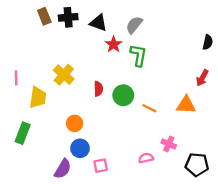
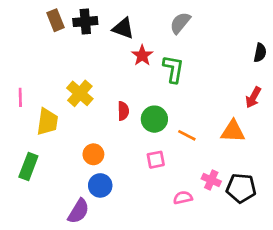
gray semicircle: (134, 25) -> (180, 23), moved
black pentagon: (197, 165) -> (241, 188), moved
pink square: (101, 166) -> (156, 160), moved

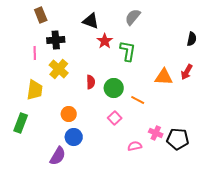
black cross: (85, 22) -> (56, 40), moved
pink line: (20, 97) -> (35, 53), moved
orange triangle: (233, 131) -> (164, 77), moved
pink square: (156, 160) -> (115, 118), turned -32

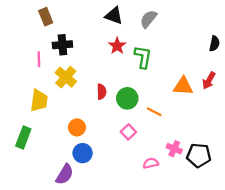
black triangle: (91, 21) -> (114, 16), moved

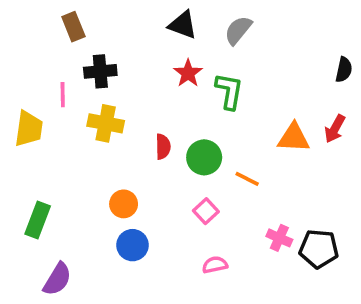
yellow cross: (66, 77) -> (106, 123), turned -30
yellow trapezoid: (39, 101) -> (29, 129), moved
pink semicircle: (151, 163) -> (215, 265), moved
purple semicircle: (65, 174) -> (57, 279), moved

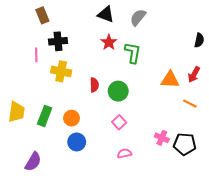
yellow trapezoid: (29, 129) -> (16, 112), moved
orange line: (247, 179) -> (190, 104), moved
green rectangle: (38, 220) -> (45, 116), moved

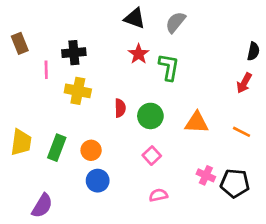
brown rectangle: (42, 15) -> (20, 43), moved
red arrow: (194, 75) -> (244, 83), moved
orange triangle: (170, 80) -> (197, 123), moved

